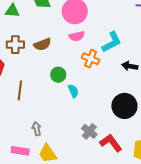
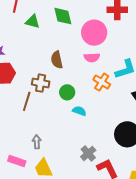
brown semicircle: (42, 44) -> (57, 60), turned 90
brown cross: (15, 45) -> (41, 83), moved
cyan semicircle: (73, 91) -> (79, 111), turned -56

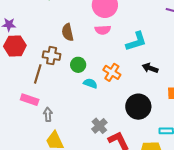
orange cross: (102, 82) -> (112, 72), moved
pink rectangle: (17, 161) -> (30, 100), moved

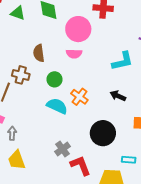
cyan L-shape: (136, 41) -> (122, 61), moved
green circle: (78, 65) -> (54, 79), moved
cyan semicircle: (90, 83) -> (57, 106), size x1.5

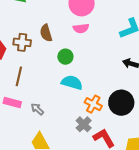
brown cross: (21, 75) -> (22, 42), moved
orange cross: (79, 97) -> (93, 104), moved
gray arrow: (12, 133) -> (37, 109), moved, turned -40

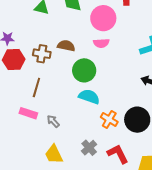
brown semicircle: (46, 33) -> (66, 46), turned 114
green circle: (65, 57) -> (84, 70), size x1.5
gray cross: (84, 124) -> (89, 148), moved

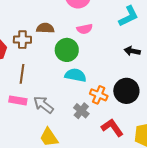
pink semicircle: (101, 43) -> (85, 29), moved
gray arrow: (53, 121) -> (43, 105), size x1.5
gray cross: (89, 148) -> (81, 111), moved

